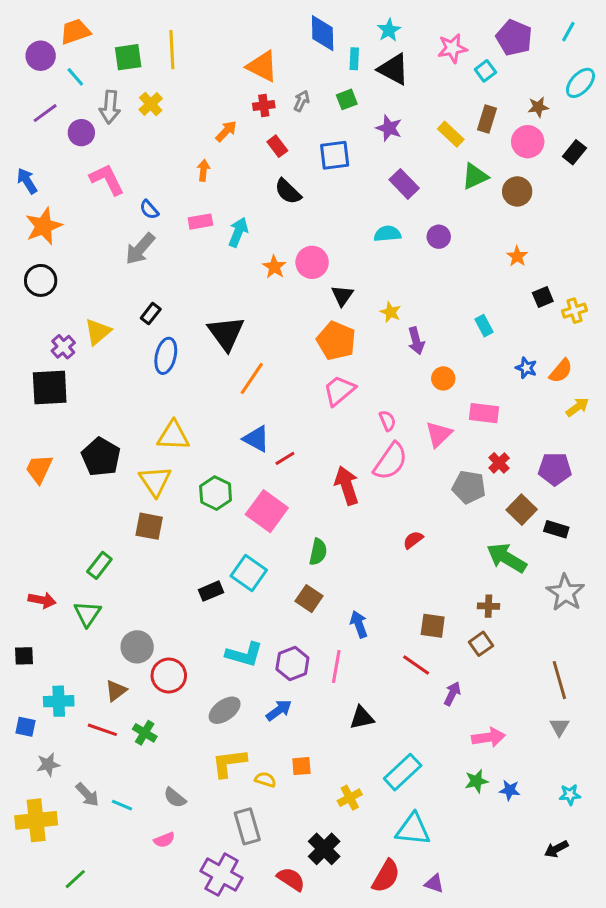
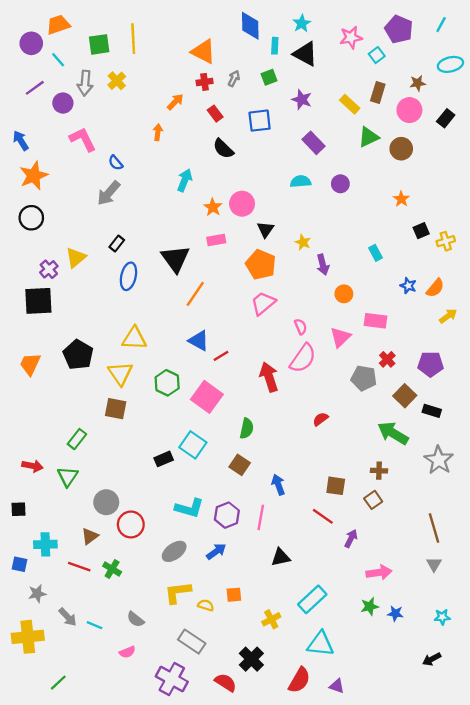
cyan ellipse: (580, 83) -> (450, 64), turned 35
pink rectangle: (200, 222) -> (216, 240), moved
gray rectangle: (247, 826) -> (192, 642), turned -40

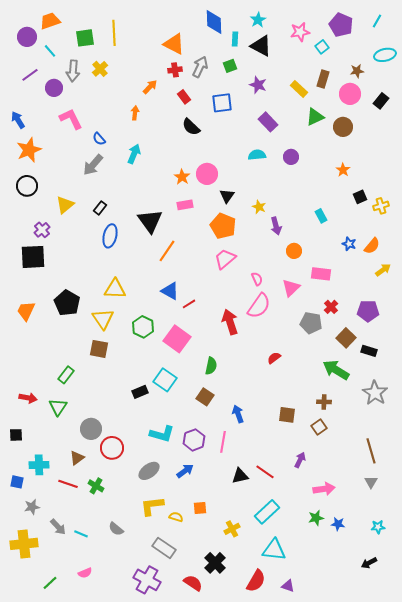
gray arrow: (234, 78) -> (200, 67), size x1.5
cyan arrow: (185, 180) -> (134, 154), moved
yellow triangle: (76, 258) -> (65, 205), moved
red line: (323, 516) -> (265, 472), moved
pink semicircle: (127, 652) -> (85, 573), moved

